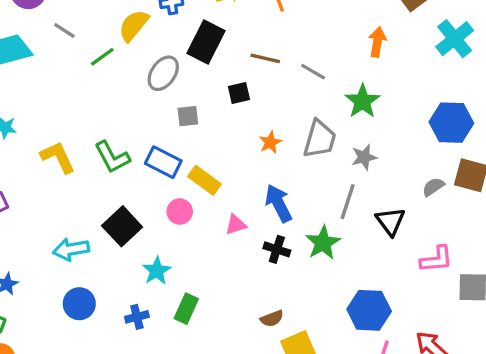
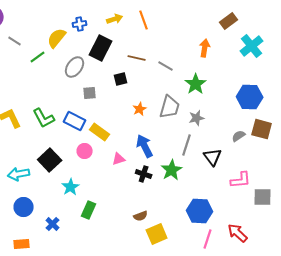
blue cross: (137, 317) -> (53, 224), moved, turned -32

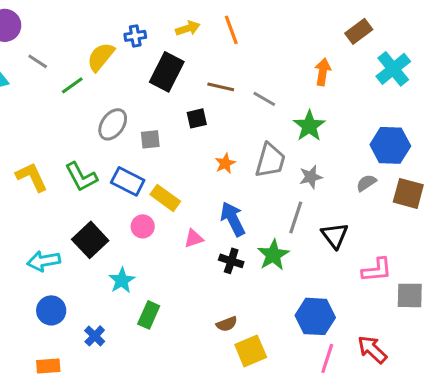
gray ellipse: (75, 67) -> (113, 124), moved
gray semicircle: (239, 136) -> (366, 183), moved

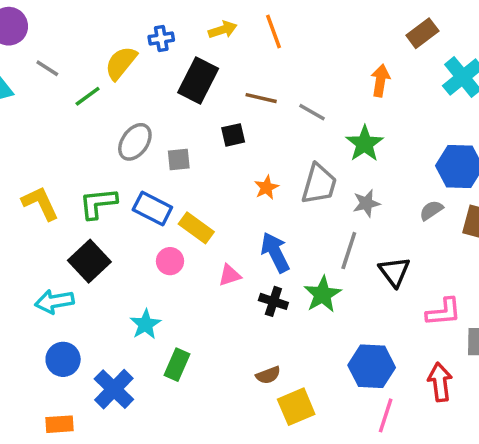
green L-shape: (81, 177) -> (98, 203), turned 112
black square: (90, 240) -> (89, 261), moved
blue cross: (95, 336) -> (114, 389), size x1.6
red arrow: (372, 349) -> (440, 382), moved, turned 40

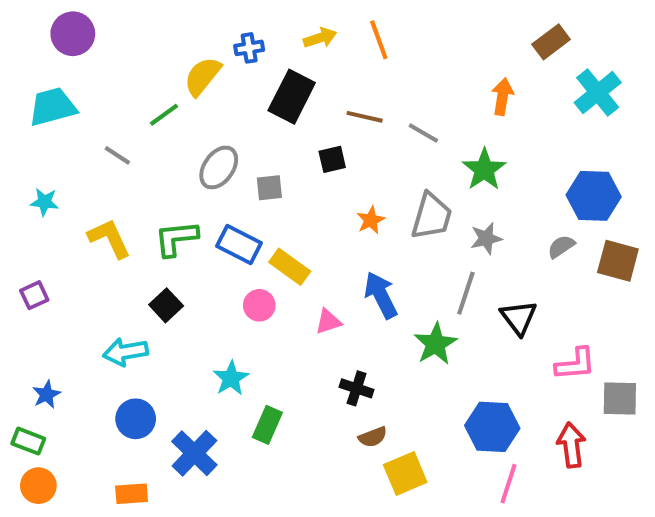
gray line: (47, 68) -> (117, 155), moved
black square: (89, 261) -> (166, 305), size x0.7
black cross: (273, 301) -> (357, 388), moved

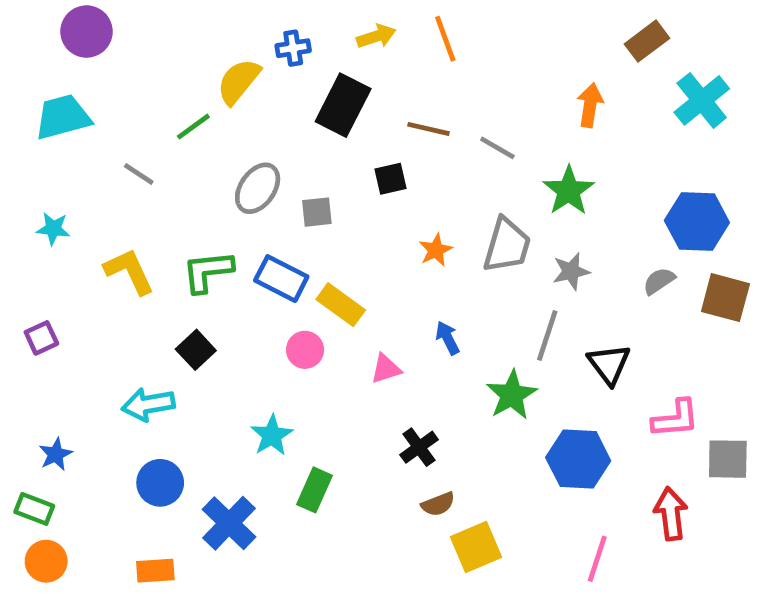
blue arrow: (381, 295) -> (448, 338), size x0.6
black cross: (357, 388) -> (419, 447), turned 36
blue hexagon: (492, 427) -> (578, 459), moved

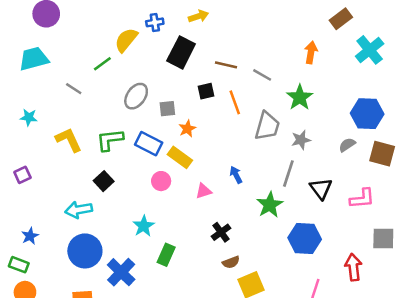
orange line: (445, 39) -> (235, 102), moved
orange star: (436, 250) -> (187, 129), moved
pink L-shape: (676, 419) -> (362, 199), moved
blue circle: (160, 483) -> (85, 251), size x1.4

